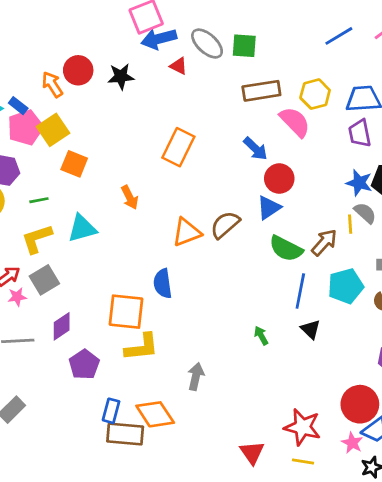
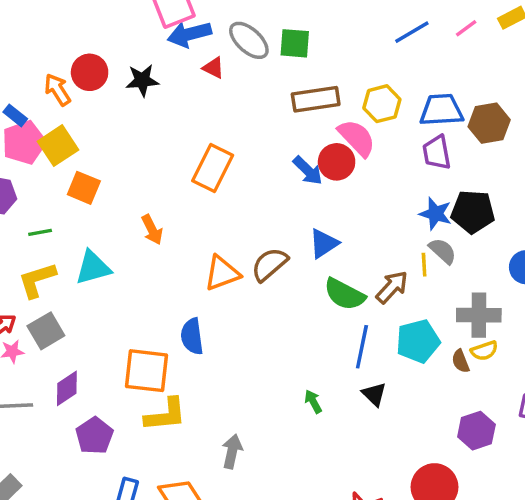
red circle: (279, 179) -> (337, 162), moved

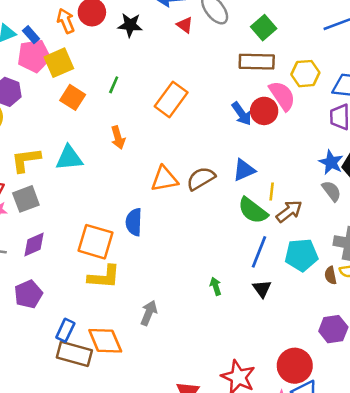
green square: (295, 43) -> (264, 28), moved, turned 35
green line: (40, 232) -> (114, 85), moved, turned -66
yellow line: (424, 265) -> (272, 192), moved
purple pentagon: (94, 436) -> (28, 294), moved

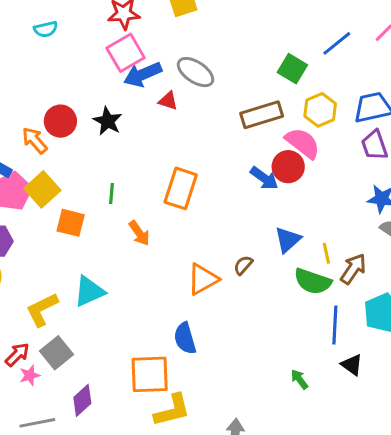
black star: (130, 25) -> (108, 121), turned -30
green square: (264, 28) -> (292, 69), moved
orange arrow: (118, 137) -> (139, 233), moved
brown semicircle: (201, 179) -> (243, 265), size x0.6

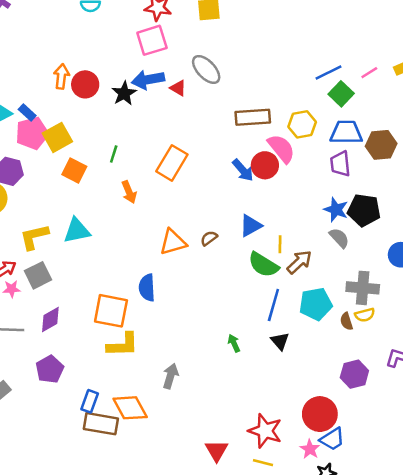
green square: (292, 69) -> (341, 94), moved
blue arrow: (143, 74) -> (148, 80), moved
orange arrow: (35, 140) -> (61, 76), moved, turned 35

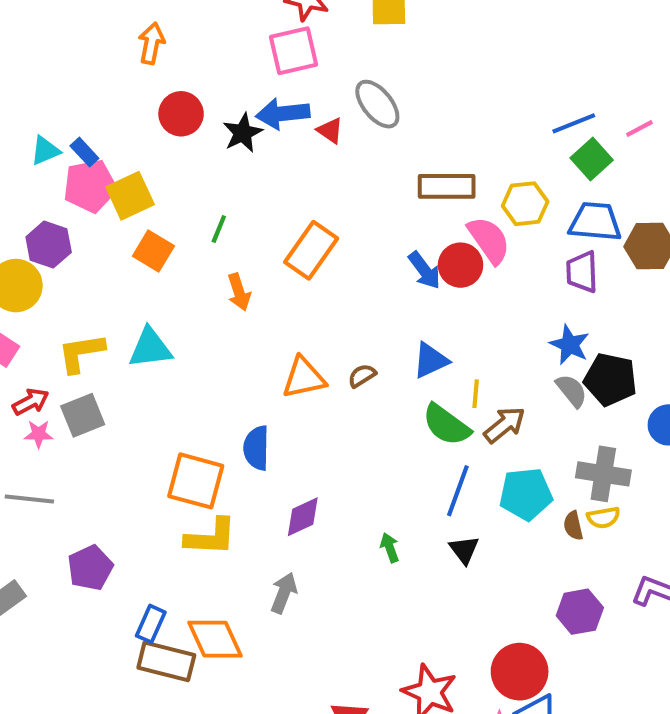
orange arrow: (61, 76) -> (152, 43), moved
black pentagon: (364, 210) -> (610, 379), moved
purple diamond: (50, 320) -> (303, 517), moved

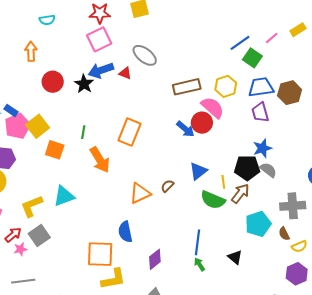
orange arrow: (239, 292) -> (100, 160), size x1.5
blue star: (570, 345) -> (262, 148), turned -30
black pentagon: (610, 379) -> (247, 168), moved
blue line: (458, 491) -> (198, 242), moved
yellow semicircle: (603, 517) -> (299, 246), moved

